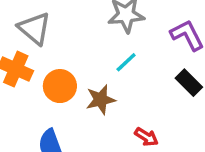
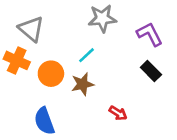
cyan line: (126, 62) -> (86, 55), moved

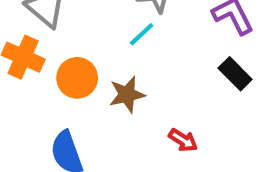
cyan line: (86, 55) -> (142, 34), moved

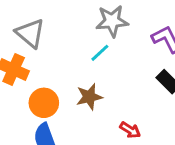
orange circle: (77, 78) -> (44, 103), moved

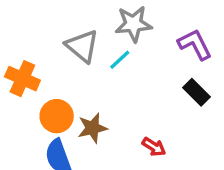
gray triangle: (30, 33) -> (82, 46), moved
brown star: (89, 97) -> (92, 128), moved

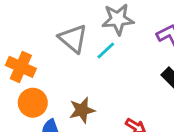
orange circle: (57, 116) -> (33, 103), moved

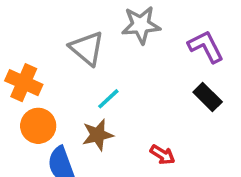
cyan line: (106, 51) -> (108, 99), moved

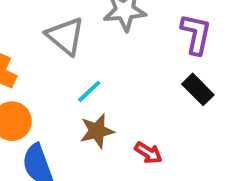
purple L-shape: (206, 47) -> (196, 34), turned 39
brown star: (98, 135) -> (97, 131), moved

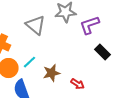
purple L-shape: (196, 34) -> (90, 25), moved, turned -120
cyan line: (89, 91) -> (30, 62), moved

